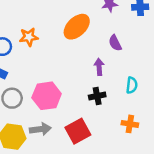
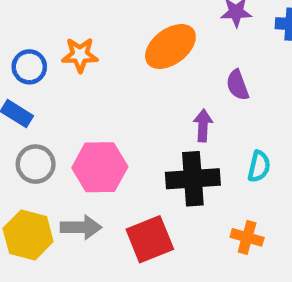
black cross: (97, 96) -> (193, 179), size x1.6

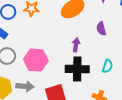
purple arrow: (203, 125) -> (76, 45), moved

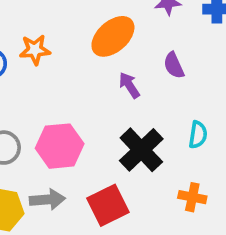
purple arrow: (76, 45) -> (129, 85), moved, turned -32
black cross: (77, 69) -> (141, 150), turned -35

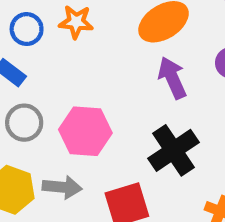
purple arrow: (129, 85) -> (172, 78), size x1.4

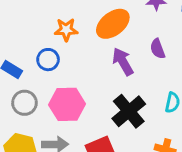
orange star: (76, 22) -> (66, 30), moved
blue circle: (27, 29) -> (48, 60), moved

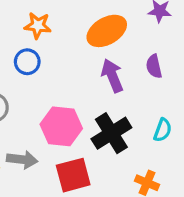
orange star: (66, 30) -> (38, 26), moved
pink hexagon: (67, 104) -> (61, 126), moved

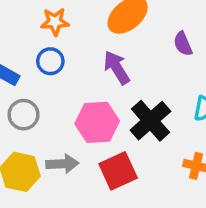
purple arrow: (112, 76) -> (117, 68), moved

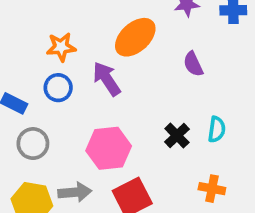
purple arrow: (117, 68) -> (107, 79), moved
black cross: (150, 121) -> (177, 135), moved, size x0.6

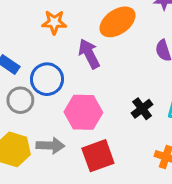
blue circle: (58, 88) -> (47, 79), moved, size x1.4

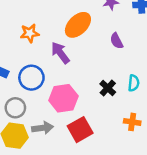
gray circle: (20, 100) -> (15, 108), moved

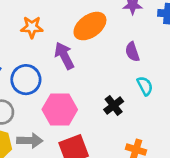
cyan semicircle: (134, 83) -> (145, 86), moved, turned -42

